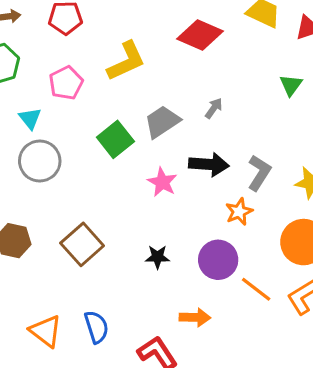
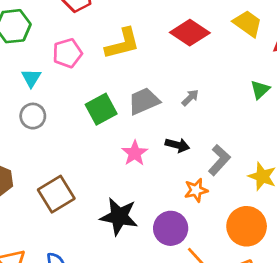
gray circle: (40, 161) -> (33, 116), size x0.7
black arrow: (209, 164) -> (177, 145), size x0.7
black star: (157, 257) -> (119, 216), size x1.8

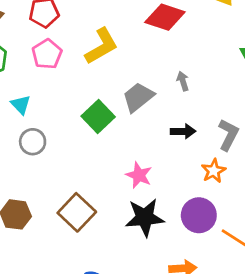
pink pentagon: (67, 53) -> (47, 54), moved
gray arrow: (190, 98) -> (183, 81), turned -48
pink star: (135, 153) -> (139, 175), moved

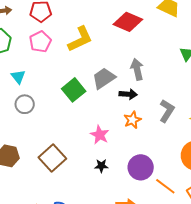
gray arrow: (183, 81) -> (137, 69), size x1.5
black arrow: (183, 131) -> (128, 94), moved
orange star: (214, 171) -> (132, 120), moved
black star: (145, 218) -> (101, 166), size x0.5

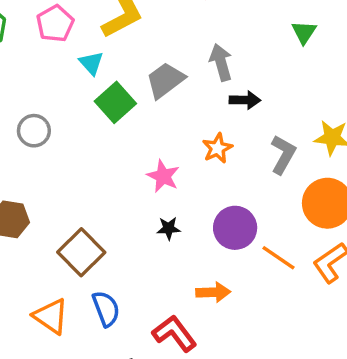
cyan triangle: (18, 77) -> (91, 63), moved
black arrow: (128, 94) -> (245, 100), moved
gray L-shape: (167, 111) -> (283, 155), moved
brown square: (52, 158) -> (81, 252), moved

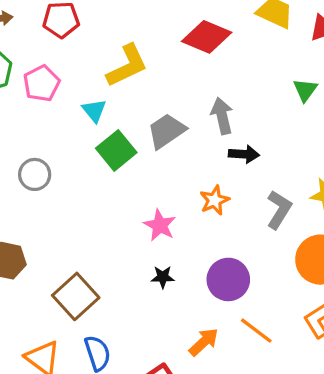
pink pentagon: (55, 24) -> (42, 83), moved
orange line: (278, 258) -> (256, 331), moved
orange arrow: (213, 292) -> (204, 342), turned -44

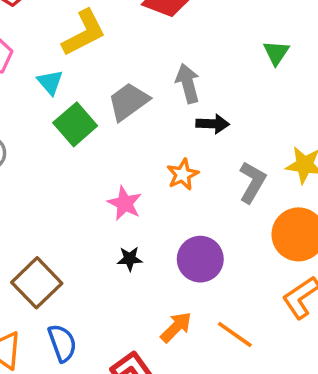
orange line: (256, 331) -> (235, 334), moved

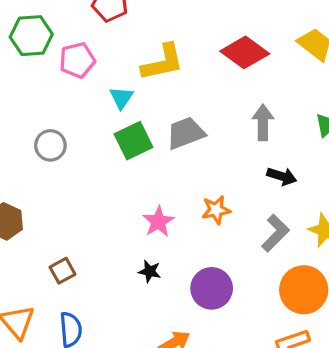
gray arrow: (188, 83) -> (263, 123), moved
black arrow: (213, 124) -> (282, 176), moved
brown square: (37, 283) -> (62, 271), size x0.6

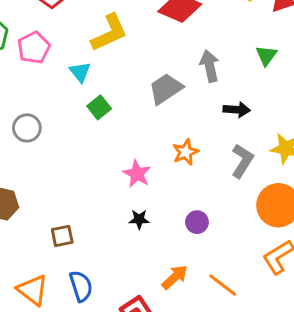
gray trapezoid: (186, 133) -> (166, 89), moved
green square: (133, 141) -> (99, 107), size x0.7
brown square: (62, 271) -> (62, 236), turned 30
purple circle: (212, 288) -> (197, 222), size x0.6

